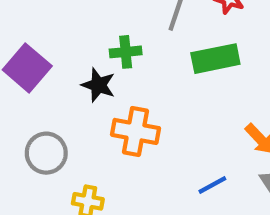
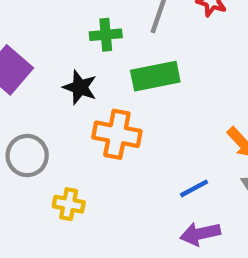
green cross: (126, 52) -> (106, 35), moved
green rectangle: (215, 59) -> (155, 76), moved

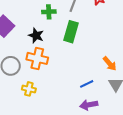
green rectangle: (155, 76) -> (71, 32), turned -65
orange cross: (117, 134) -> (37, 58), moved

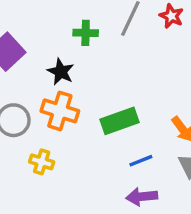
green rectangle: (71, 32) -> (119, 121), moved, turned 50

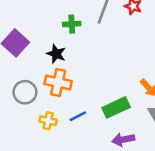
green rectangle: (119, 121) -> (116, 107), moved
blue line: (141, 161) -> (78, 116), moved

